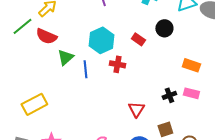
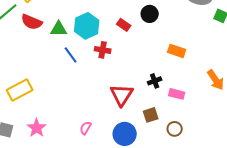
green triangle: (65, 57) -> (59, 29), moved, turned 42
blue line: (85, 69) -> (71, 55), turned -30
pink rectangle: (191, 93) -> (177, 94), moved
red triangle: (136, 109) -> (122, 95), size x1.4

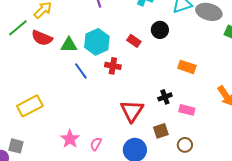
pink star: (37, 128) -> (70, 139), moved

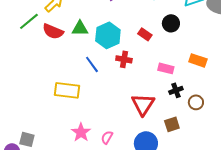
green triangle: (69, 45) -> (80, 28), moved
yellow rectangle: (30, 106) -> (67, 90), moved, turned 35
pink rectangle: (187, 110) -> (166, 68), moved
brown circle: (185, 145) -> (196, 102), moved

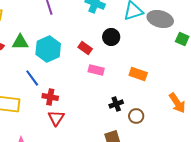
red cross: (124, 59) -> (50, 97), moved
pink rectangle: (166, 68) -> (96, 70), moved
red triangle: (143, 104) -> (56, 118), moved, size x0.7

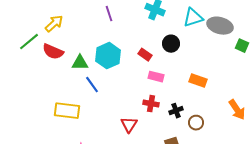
green triangle: (20, 42) -> (80, 63), moved
red cross: (50, 97) -> (151, 104), moved
red triangle: (56, 118) -> (129, 125), moved

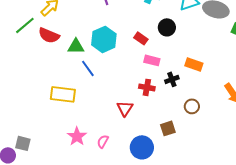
black cross: (176, 111) -> (172, 79), moved

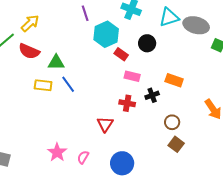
cyan hexagon: (104, 39) -> (106, 34), moved
yellow rectangle: (63, 94) -> (43, 85), moved, size x0.7
brown square: (168, 128) -> (176, 144), moved, turned -35

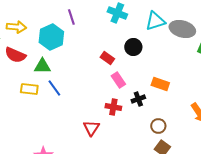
yellow arrow: (30, 23) -> (16, 27), turned 48
cyan hexagon: (106, 34) -> (51, 37), moved
pink rectangle: (132, 76) -> (118, 80), turned 42

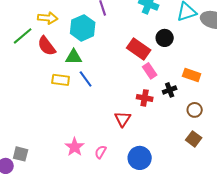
red semicircle: (15, 55) -> (47, 46), turned 30
red rectangle: (107, 58) -> (139, 49), size x1.6
brown circle: (158, 126) -> (195, 110), moved

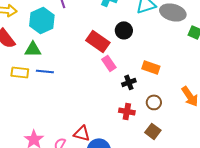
blue line: (86, 79) -> (45, 71), turned -48
red cross: (145, 98) -> (127, 111), moved
red triangle: (123, 119) -> (82, 133), moved, turned -48

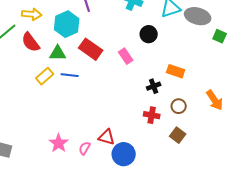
red rectangle: (98, 41) -> (91, 49), moved
pink rectangle: (109, 63) -> (126, 56), moved
yellow rectangle: (20, 72) -> (45, 76), turned -48

